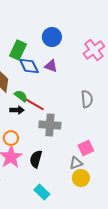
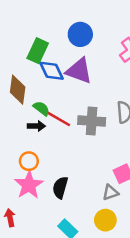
purple triangle: (51, 66) -> (79, 71), size x1.6
gray cross: (50, 125) -> (92, 121), moved
yellow circle: (81, 178) -> (105, 220), moved

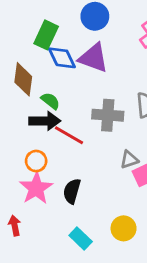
red line: (58, 118) -> (69, 135), moved
black arrow: (36, 126) -> (45, 121), size x1.5
gray triangle: (110, 193) -> (129, 160), moved

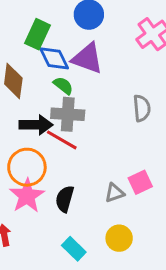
green semicircle: (50, 101) -> (63, 86), moved
gray cross: (108, 115) -> (68, 114), moved
gray triangle: (129, 160) -> (115, 193), moved
orange circle: (36, 161) -> (27, 167), size x1.6

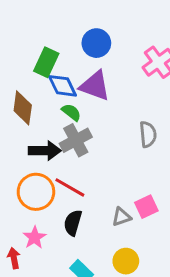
gray cross: (68, 114) -> (76, 140), turned -32
red line: (62, 140) -> (70, 187), moved
pink star: (27, 196) -> (35, 237), moved, size x0.7

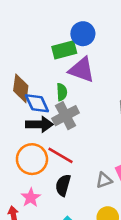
green rectangle: (46, 62) -> (64, 50), moved, turned 50
blue diamond: (62, 86) -> (37, 103), moved
green semicircle: (71, 112) -> (62, 92), turned 49

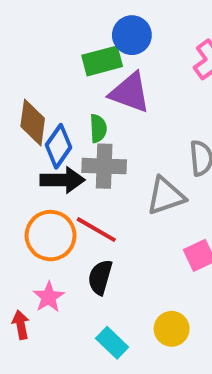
blue diamond: (37, 103) -> (58, 146), turned 60
gray cross: (66, 116) -> (104, 166), turned 30
gray triangle: (104, 180) -> (166, 196), moved, size x1.5

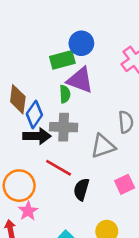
green semicircle: (98, 128) -> (65, 94), moved
orange circle: (51, 236) -> (19, 186), moved
black semicircle: (100, 277) -> (81, 189), moved

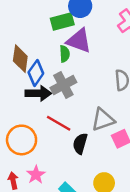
gray cross: (64, 127) -> (63, 85), turned -30
gray triangle: (103, 146) -> (103, 120), moved
pink star: (28, 211) -> (36, 175), moved

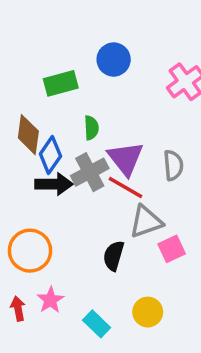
green rectangle: (62, 22) -> (61, 83), moved
purple triangle: (79, 41) -> (126, 158), moved, turned 32
red line: (59, 123) -> (126, 187), moved

